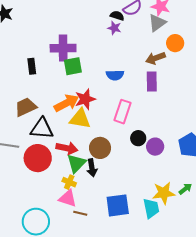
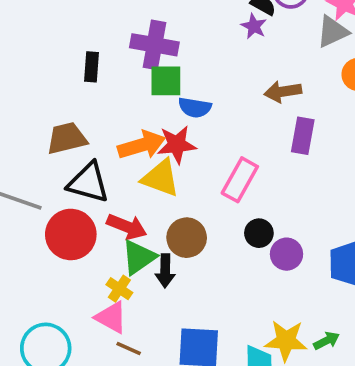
brown arrow: (156, 58) -> (283, 92), moved
blue semicircle: (115, 75) -> (195, 108), moved

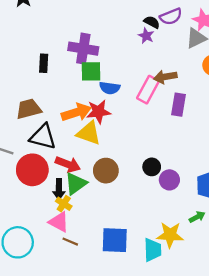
pink rectangle: (240, 180) -> (148, 90), moved
black arrow: (165, 271) -> (59, 189), moved
green arrow: (327, 341) -> (197, 217), moved

